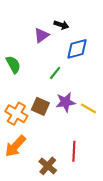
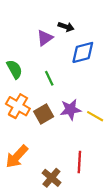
green line: (55, 73) -> (49, 78), moved, turned -64
brown square: (40, 106) -> (44, 114), turned 36
orange cross: (16, 114) -> (18, 106), moved

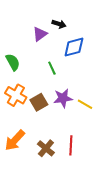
green line: (49, 78) -> (52, 68), moved
brown cross: (51, 178) -> (46, 148), moved

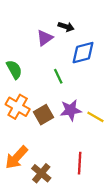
brown cross: (46, 148) -> (41, 173), moved

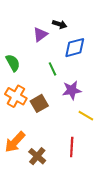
purple star: (71, 110) -> (72, 90), moved
yellow line: (95, 117) -> (86, 116), moved

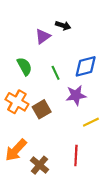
blue diamond: (75, 48) -> (86, 66), moved
green semicircle: (13, 63) -> (24, 66), moved
yellow line: (86, 116) -> (91, 122), turned -56

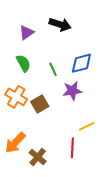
black arrow: (63, 26) -> (60, 24), size x1.5
purple triangle: (43, 36) -> (26, 33), moved
yellow line: (91, 122) -> (87, 126), moved

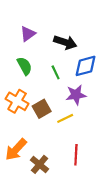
black arrow: (60, 24) -> (65, 42), moved
yellow line: (87, 126) -> (65, 118), moved

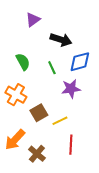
purple triangle: (28, 34) -> (33, 20), moved
brown square: (42, 109) -> (39, 113), moved
yellow line: (65, 118) -> (60, 121), moved

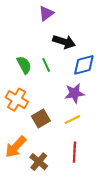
purple triangle: (33, 20) -> (46, 13), moved
green line: (52, 68) -> (46, 65), moved
yellow line: (60, 121) -> (72, 120), moved

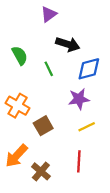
green semicircle: (24, 65) -> (20, 55), moved
yellow line: (72, 120) -> (87, 127), moved

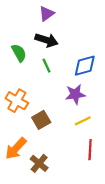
black arrow: (68, 44) -> (47, 40), moved
red line: (79, 161) -> (90, 150), moved

